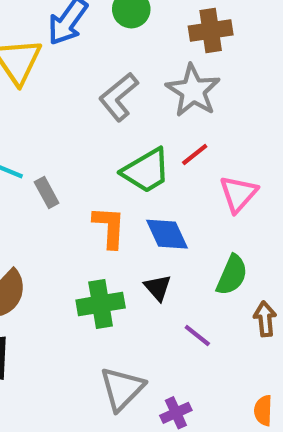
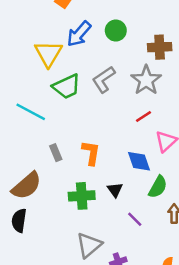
green trapezoid: (146, 171) -> (67, 87), moved
gray rectangle: (47, 192) -> (56, 153), moved
blue diamond: (167, 234) -> (139, 161), moved

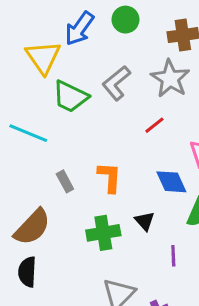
green trapezoid: (67, 87) -> (70, 97), turned 56
red line: (144, 116) -> (154, 125), moved
purple line: (135, 219) -> (173, 256), turned 49

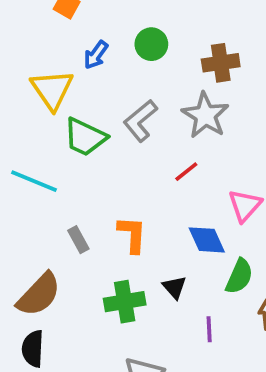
blue arrow: (79, 28) -> (96, 55), size x0.7

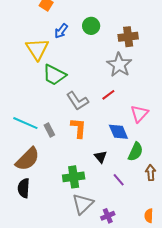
gray L-shape: (140, 121) -> (77, 101), moved, turned -85
cyan line: (34, 181) -> (25, 123), moved
green cross: (125, 302) -> (74, 177), moved
purple line: (209, 329) -> (119, 180), turned -40

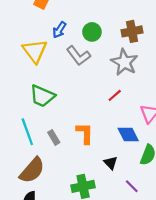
green circle: (91, 26) -> (92, 32), moved
green trapezoid: (54, 75) -> (42, 96), moved
gray L-shape: (77, 101) -> (78, 56), moved
cyan line: (25, 123) -> (27, 132), turned 50

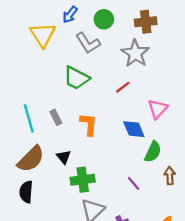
green trapezoid: (42, 96) -> (76, 78), moved
gray rectangle: (54, 137) -> (56, 117), moved
black triangle: (111, 163) -> (64, 157), moved

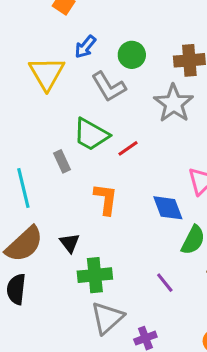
red line: (123, 87) -> (128, 148), moved
gray rectangle: (56, 117) -> (62, 161), moved

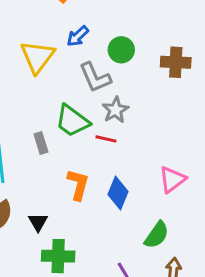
gray star: (174, 103) -> (115, 110), moved, size x0.7
red line: (128, 148) -> (106, 139), turned 40
blue diamond: (168, 208) -> (118, 193), moved, turned 36

